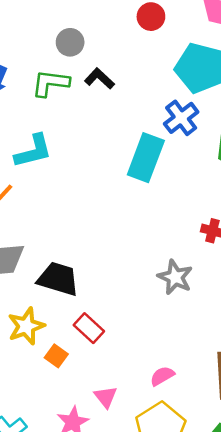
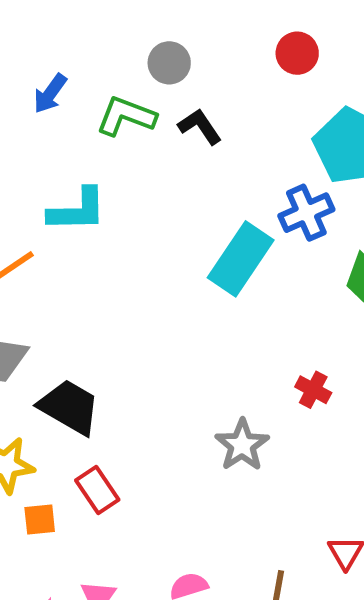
orange square: (56, 356) -> (40, 520), turned 35

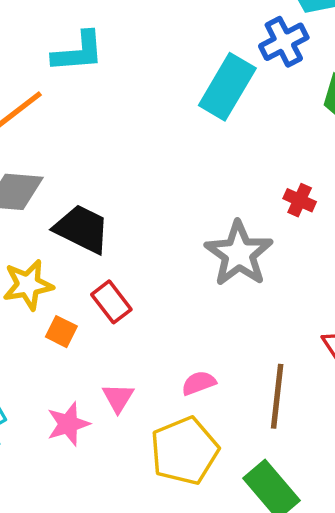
gray star: (242, 445) -> (239, 254), size x1.4
orange square: (40, 520) -> (61, 332), turned 36

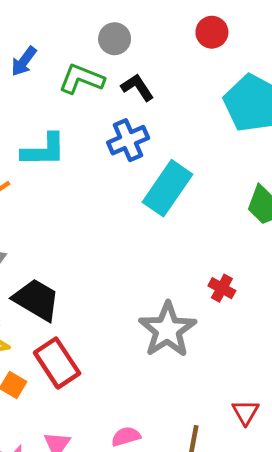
blue cross: (284, 42) -> (128, 140), moved
red rectangle: (111, 302) -> (57, 363), size x1.4

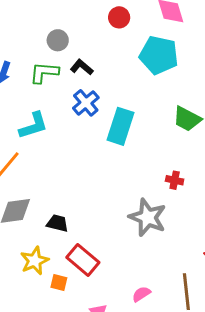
black trapezoid: (36, 300) -> (57, 223), size x0.7

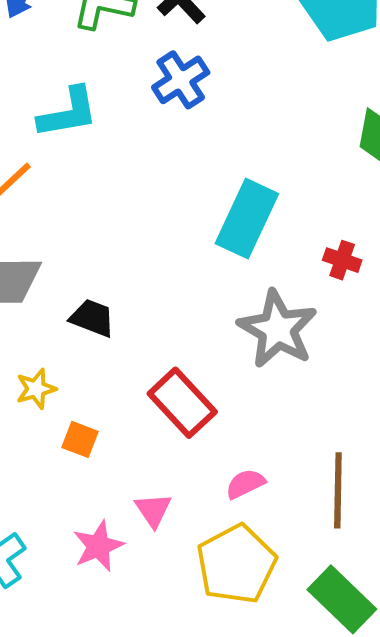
cyan rectangle: (120, 126) -> (247, 219), moved
red rectangle: (83, 260) -> (182, 403), moved
yellow star: (35, 261) -> (36, 389), size x0.7

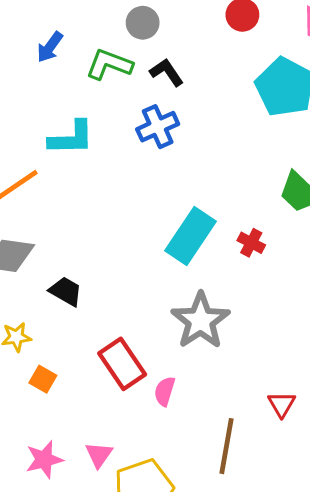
red cross: (342, 260) -> (251, 243), moved
pink semicircle: (245, 484) -> (165, 391), moved, turned -56
pink triangle: (153, 510) -> (99, 455), moved

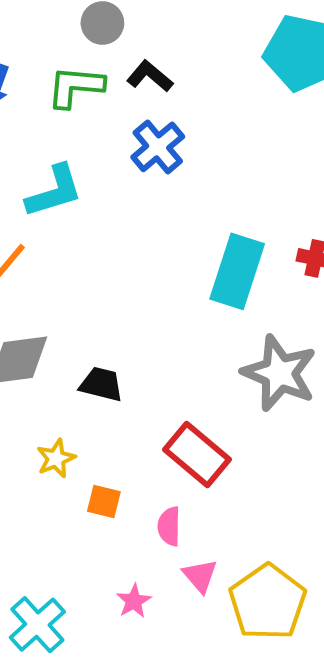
pink semicircle: (165, 391) -> (169, 526), moved
pink star: (44, 460) -> (134, 601), size x0.7

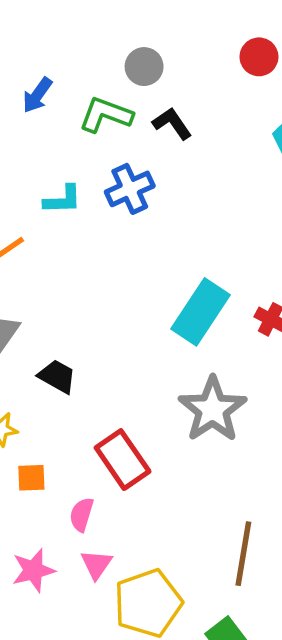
blue cross: (158, 147) -> (130, 189), moved
cyan L-shape: (54, 191) -> (63, 200), size x0.7
orange square: (104, 502) -> (31, 478), turned -32
pink star: (134, 601) -> (33, 570), size x1.4

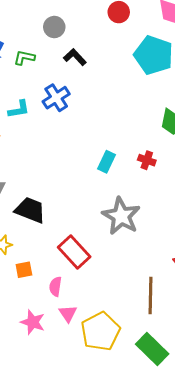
green L-shape: (106, 115) -> (24, 58), moved, size x0.7
cyan rectangle: (201, 312) -> (106, 162), size x0.6
black trapezoid: (57, 376) -> (30, 210), size x1.4
pink star: (33, 570) -> (33, 322), turned -30

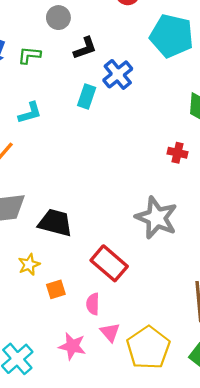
black L-shape: (75, 57) -> (85, 48), turned 120
blue cross: (56, 98) -> (118, 74), moved
cyan rectangle: (106, 162) -> (87, 97), moved

